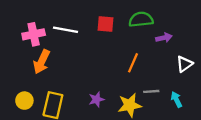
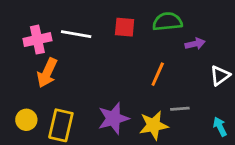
purple star: (96, 99) -> (113, 118), size x1.6
cyan arrow: (176, 99) -> (220, 127), moved

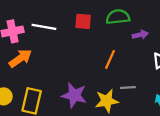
orange arrow: (47, 73) -> (20, 58), turned -150
purple star: (113, 118) -> (74, 95), turned 30

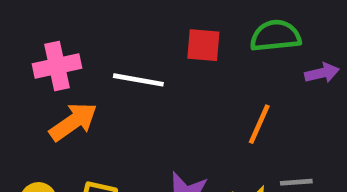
white line: (44, 27) -> (138, 80), moved

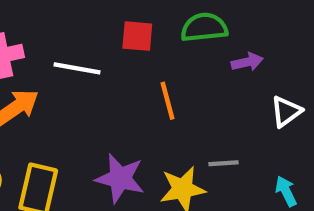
orange line: (259, 124) -> (167, 101), moved, turned -39

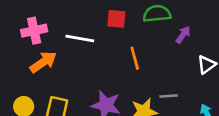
purple arrow: (247, 62) -> (183, 35), turned -42

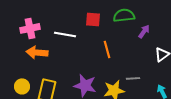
orange arrow: (43, 62) -> (37, 52), turned -140

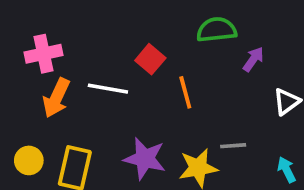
red square: (93, 19) -> (150, 59), moved, turned 35
white line: (65, 34) -> (108, 89), moved
orange arrow: (37, 52) -> (56, 98), turned -70

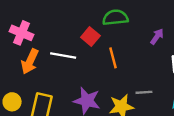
green semicircle: (217, 30) -> (115, 17), moved
pink cross: (44, 54) -> (22, 33), turned 35

